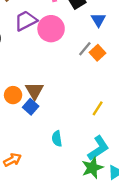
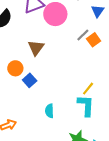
brown triangle: (34, 91) -> (36, 48), moved
cyan L-shape: (98, 148) -> (86, 105), moved, turned -60

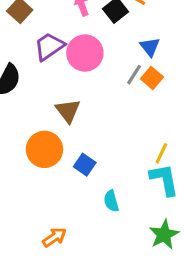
blue triangle: (98, 11) -> (150, 47), moved
orange circle: (15, 68) -> (44, 149), size x1.5
blue square: (30, 80) -> (85, 165), moved

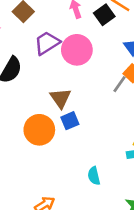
gray line: (134, 75) -> (119, 84), moved
blue square: (85, 165) -> (70, 121), moved, turned 30

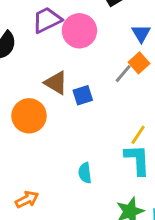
brown triangle: (60, 98) -> (56, 83), turned -30
blue square: (70, 121) -> (83, 95), moved

